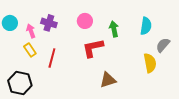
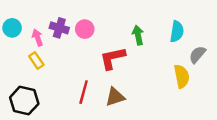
pink circle: (85, 21) -> (85, 29), moved
red line: (52, 58) -> (84, 92), moved
brown triangle: (108, 80) -> (115, 97), moved

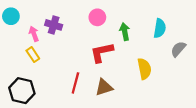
cyan circle: (12, 28) -> (11, 16), moved
pink circle: (85, 29) -> (97, 17), moved
yellow semicircle: (182, 76) -> (144, 69), moved

